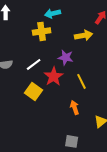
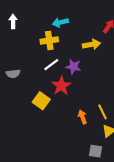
white line: (34, 64) -> (51, 65), moved
yellow line: (82, 81) -> (103, 112), moved
gray square: (72, 141) -> (96, 151), moved

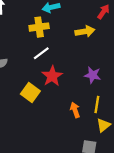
purple star: (73, 67) -> (93, 75), moved
yellow line: (103, 112) -> (97, 105), turned 35

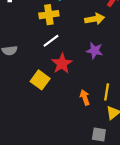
purple star: (93, 75) -> (95, 51), moved

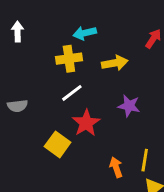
yellow arrow: (95, 19) -> (115, 63), moved

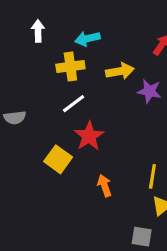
white arrow: (18, 32) -> (38, 31), moved
purple star: (129, 106) -> (149, 91), moved
orange arrow: (116, 167) -> (104, 186), moved

